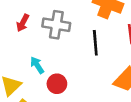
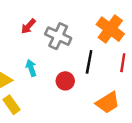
red circle: (57, 84) -> (65, 81), moved

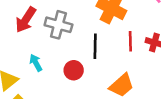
red arrow: (28, 26) -> (26, 20), size x1.5

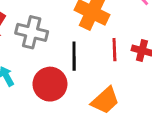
red circle: (74, 70) -> (50, 84), size x1.5

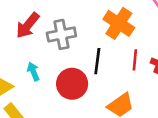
gray cross: (32, 32) -> (61, 34), turned -32

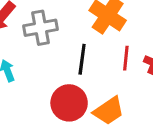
red circle: (72, 84) -> (69, 103), moved

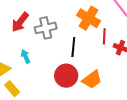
red line: (126, 58) -> (104, 36), moved

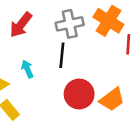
gray cross: (46, 28) -> (70, 24), moved
black line: (73, 47) -> (62, 55), moved

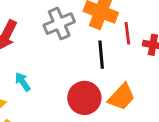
black line: (62, 55) -> (101, 55), moved

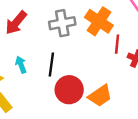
black line: (101, 55) -> (51, 65), moved

